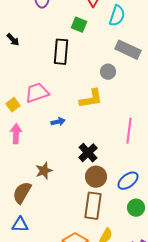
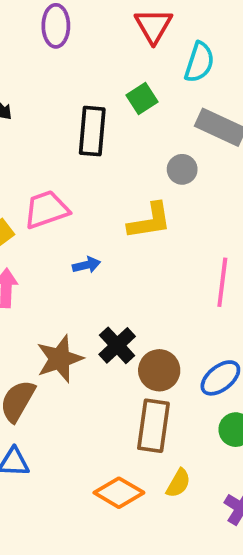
green square: (79, 25) -> (142, 99), moved, turned 35
black cross: (88, 153) -> (117, 345), moved
brown star: (44, 171) -> (60, 359), size x1.4

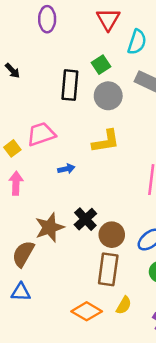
gray circle: (182, 169) -> (108, 96), moved, size x1.5

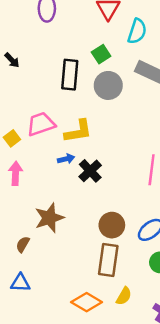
yellow L-shape: (106, 141) -> (78, 131), moved
black cross: (85, 219) -> (90, 171), moved
brown semicircle: (23, 254) -> (23, 244), size x0.6

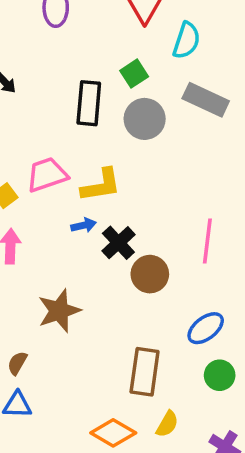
brown circle: (112, 225) -> (150, 274), moved
brown semicircle: (23, 244) -> (17, 363), moved

